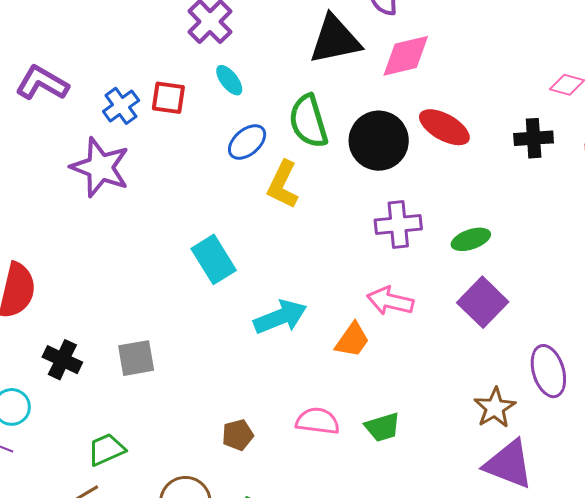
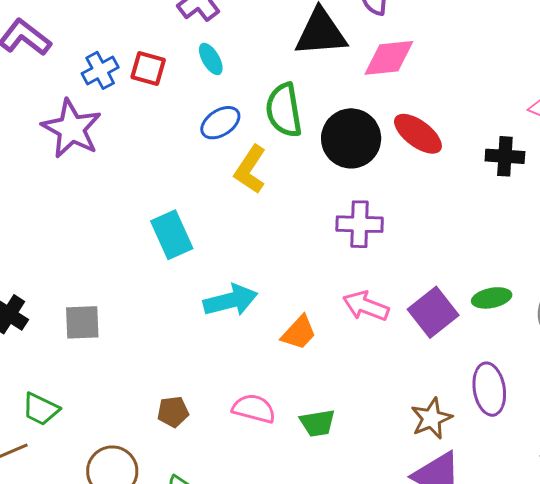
green ellipse: (471, 239) -> (492, 298), moved
pink arrow: (390, 301) -> (366, 306), moved
green trapezoid: (106, 449) -> (41, 409), turned -138

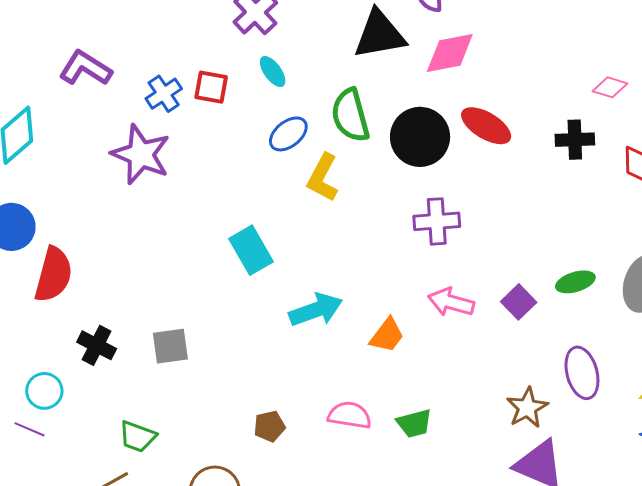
purple square: (433, 312) -> (519, 302), size x0.7

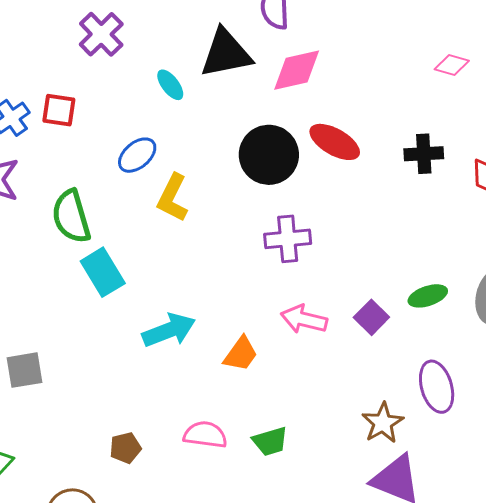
cyan ellipse: (273, 72) -> (170, 85), moved
pink diamond: (610, 87) -> (452, 65), moved
green semicircle: (350, 115) -> (71, 217), moved

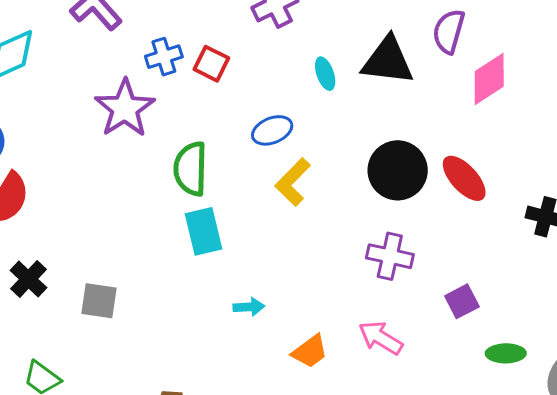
pink diamond: (297, 70) -> (489, 79), moved, turned -38
purple square: (371, 317) -> (462, 301), moved
cyan arrow: (169, 330) -> (249, 307), size x0.6

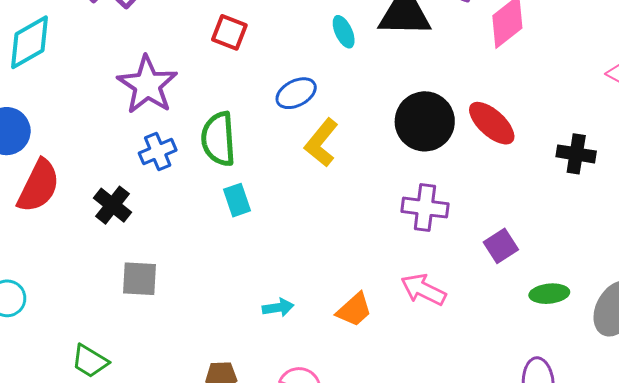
blue cross: (164, 57) -> (158, 152), moved
cyan rectangle: (203, 231) -> (237, 200), size x0.7
black cross: (28, 279) -> (113, 205), moved
cyan arrow: (249, 307) -> (278, 308), moved

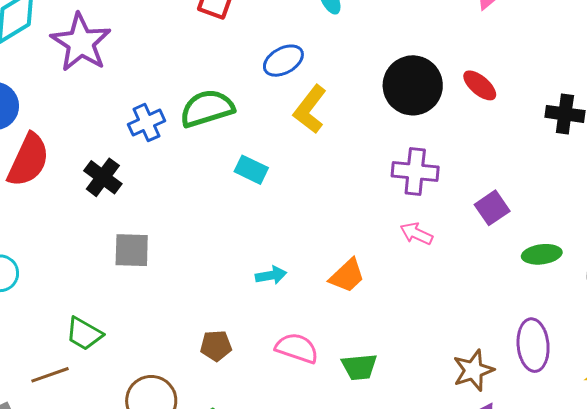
purple star: (147, 85) -> (81, 43), moved
red ellipse: (492, 123) -> (480, 85), size x0.7
green semicircle: (218, 139) -> (207, 108), turned 78
cyan rectangle: (237, 200) -> (251, 170), moved, turned -44
pink arrow: (423, 290) -> (416, 234), moved, size x0.7

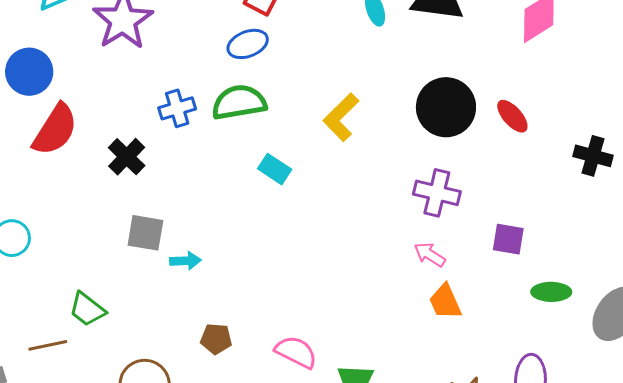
blue ellipse: (283, 61) -> (248, 44), moved
purple square: (492, 208) -> (508, 239), turned 36
cyan arrow: (271, 275) -> (185, 261), moved
orange trapezoid: (347, 276) -> (445, 302), moved, turned 102

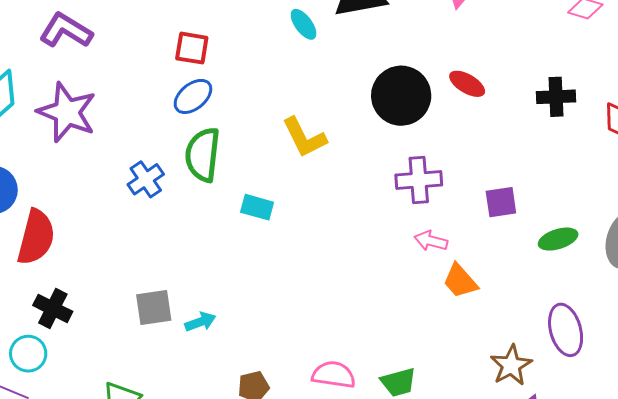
green semicircle: (239, 102) -> (203, 155), turned -56
yellow L-shape: (341, 117) -> (304, 137), turned -54
black cross: (127, 157) -> (53, 308), moved

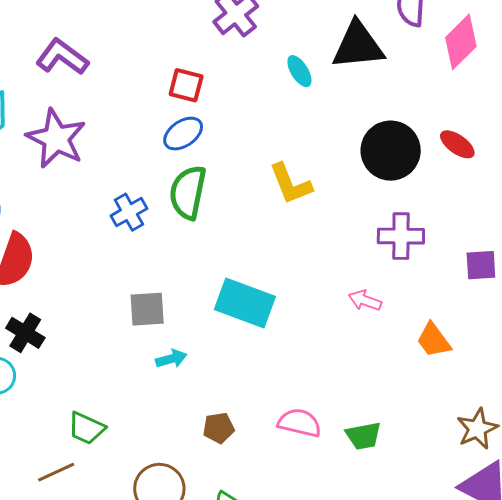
cyan rectangle: (257, 207) -> (245, 303), moved, size x1.8
pink arrow: (431, 241) -> (365, 300), moved
gray square: (154, 308) -> (147, 309), moved

